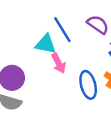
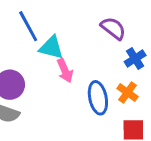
blue line: (62, 30) -> (28, 26), moved

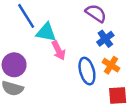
blue cross: (135, 59) -> (105, 39), moved

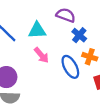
cyan triangle: (46, 32) -> (37, 30), moved

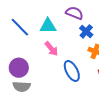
blue ellipse: (70, 67) -> (72, 71), moved

